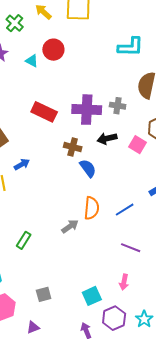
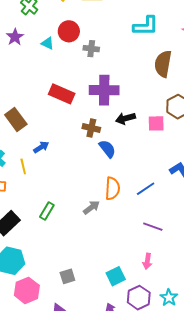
gray cross: (118, 106) -> (91, 49), moved
pink square: (137, 145) -> (156, 123), turned -30
green rectangle: (24, 240) -> (47, 211), moved

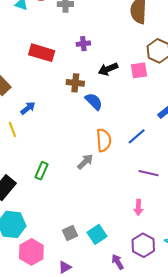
purple cross: (104, 90) -> (83, 44), size x0.5
pink arrow: (147, 261) -> (138, 207), moved
cyan square: (116, 276) -> (97, 234), moved

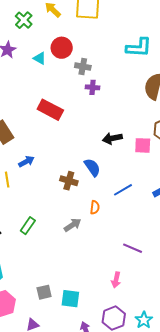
purple cross: (83, 44) -> (93, 87), moved
brown cross: (75, 83) -> (69, 181), moved
blue line: (137, 136) -> (123, 190), moved
orange semicircle: (104, 140) -> (95, 207), size x0.6
cyan square: (97, 234) -> (70, 299), turned 30

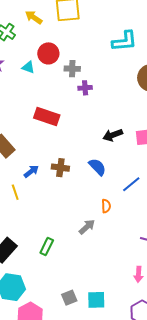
brown cross: (69, 181) -> (60, 168), moved
green rectangle: (28, 226) -> (47, 246), moved

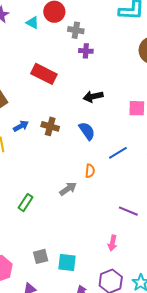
black arrow: (113, 135) -> (93, 96), moved

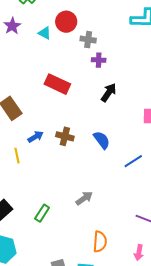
black arrow: (93, 96) -> (109, 93), moved, turned 138
orange semicircle: (90, 171) -> (100, 242), moved, size x1.5
pink arrow: (112, 243) -> (139, 253), moved

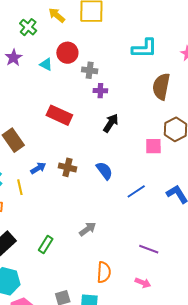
pink arrow: (139, 253) -> (143, 283), turned -77

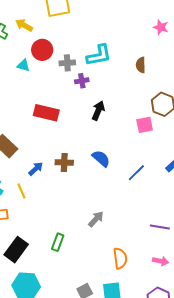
yellow arrow: (57, 15) -> (24, 25), moved
cyan L-shape: (144, 48) -> (99, 55), moved
brown semicircle: (161, 87) -> (141, 65), size x0.6

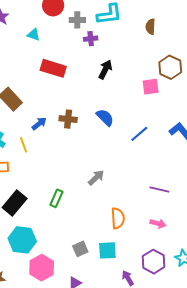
cyan triangle: (23, 65) -> (34, 35), moved

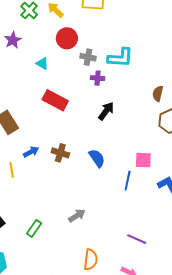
brown semicircle: (150, 27) -> (158, 94), moved
pink square: (151, 87) -> (143, 160), moved
blue line: (139, 134) -> (128, 181), turned -48

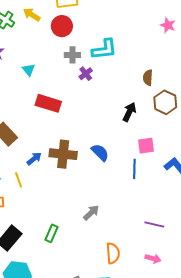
red circle: (67, 38) -> (62, 26), moved
cyan triangle: (42, 63) -> (29, 70), turned 32
purple cross: (98, 78) -> (86, 74), turned -32
black arrow: (106, 111) -> (129, 112), moved
brown cross: (60, 153) -> (63, 154), size x1.5

